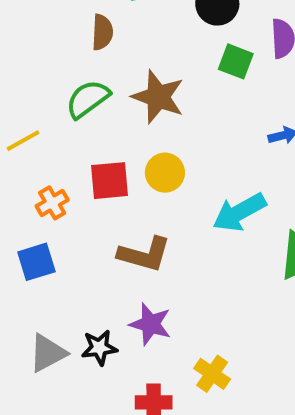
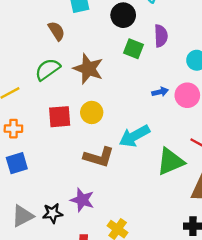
brown semicircle: (102, 32) -> (57, 31), turned -36
orange cross: (52, 203) -> (13, 129), moved, turned 30
brown L-shape: (144, 254) -> (99, 157), moved

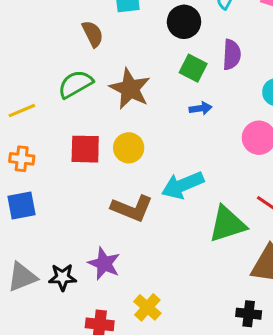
blue arrow: (160, 92) -> (201, 108), moved

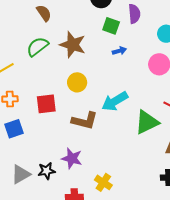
red square: (85, 149) -> (46, 104), moved

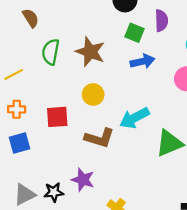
brown semicircle: (44, 13) -> (31, 18), moved
green semicircle: (37, 47) -> (51, 52), turned -45
blue arrow: (119, 51) -> (142, 61), size x1.5

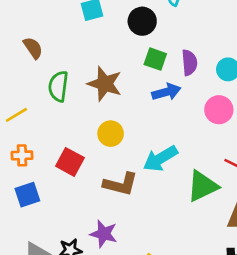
purple semicircle: (161, 21) -> (189, 63), moved
red square: (57, 117) -> (70, 162), turned 35

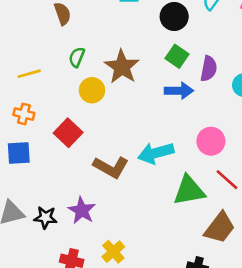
green semicircle: (58, 86) -> (77, 57), size x0.7
pink circle: (219, 110) -> (211, 141), moved
yellow circle: (111, 134) -> (92, 90), moved

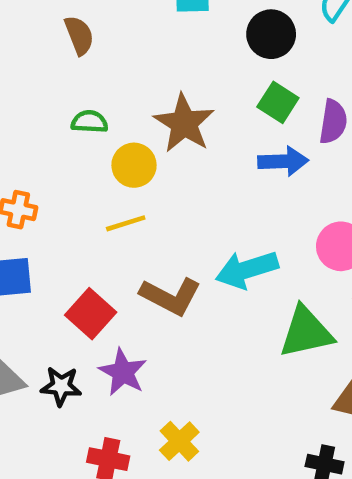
green semicircle: (77, 57) -> (89, 122), moved, turned 72
yellow line: (29, 74) -> (126, 223), moved
red square: (68, 133) -> (91, 314), moved

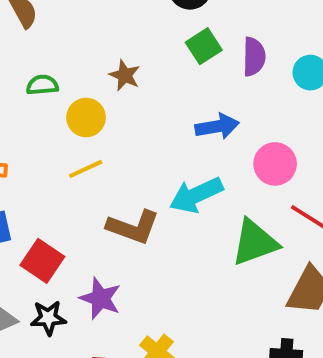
green square: (278, 102) -> (204, 46), turned 32
brown star: (184, 123) -> (125, 75), size x0.6
blue arrow: (283, 161) -> (217, 126), moved
red square: (91, 314) -> (42, 261), moved

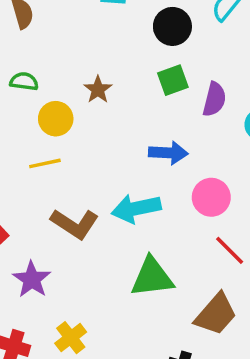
green triangle: (255, 242) -> (152, 277), moved

